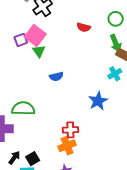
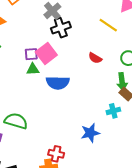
green triangle: (39, 51) -> (33, 69), moved, turned 48
blue semicircle: (56, 77) -> (58, 83), moved, size x1.6

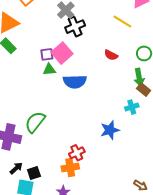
green semicircle: (16, 121) -> (35, 122), turned -65
red cross: (56, 154) -> (77, 153), turned -35

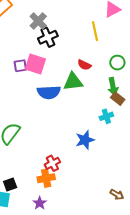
yellow line: (122, 22) -> (95, 31), turned 48
pink square: (62, 53) -> (35, 64), turned -30
green triangle: (49, 70) -> (73, 82), moved, size x1.5

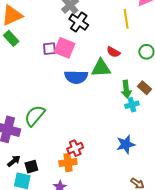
black cross: (48, 37) -> (79, 22), turned -36
green arrow: (113, 86) -> (126, 89), moved
blue star: (85, 140) -> (126, 144), moved

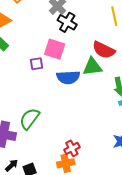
purple square: (49, 49) -> (36, 64), moved
red semicircle: (113, 52) -> (104, 50), size x1.6

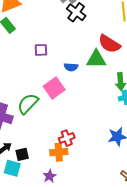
pink square: (55, 49) -> (54, 88), moved, turned 30
blue semicircle: (68, 77) -> (71, 67), size x0.6

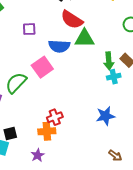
red semicircle: (109, 44) -> (72, 20), moved
blue semicircle: (71, 67) -> (59, 46), size x1.5

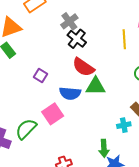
purple square: (29, 29) -> (41, 76), turned 32
green arrow: (109, 61) -> (104, 148), moved

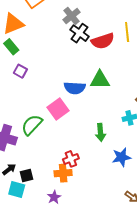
red semicircle: (83, 67) -> (103, 41), moved, turned -50
purple square: (41, 76) -> (20, 71), moved
green arrow: (104, 148) -> (100, 132), moved

